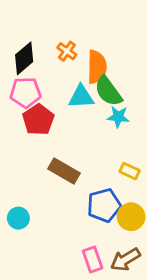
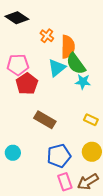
black diamond: (24, 58) -> (17, 18), moved, turned 75
cyan triangle: (81, 97) -> (57, 68), turned -36
blue pentagon: (104, 205) -> (59, 156), moved

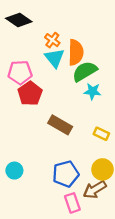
green semicircle: (76, 64) -> (85, 71), turned 95
cyan triangle: (57, 68) -> (55, 58), moved, turned -30
brown rectangle: (45, 120) -> (60, 125), moved
brown arrow: (88, 182) -> (95, 190), moved

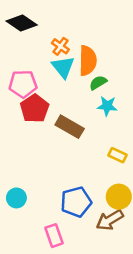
green semicircle: (85, 71) -> (98, 83), size x0.6
brown rectangle: (60, 125) -> (70, 127), moved
pink rectangle: (72, 203) -> (54, 236), moved

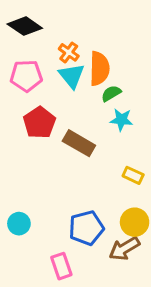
pink pentagon: (23, 84) -> (26, 76), moved

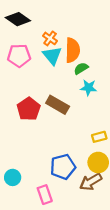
red pentagon: (39, 123) -> (29, 109), moved
yellow rectangle: (133, 175) -> (99, 137), moved, turned -40
cyan circle: (19, 224) -> (13, 177), moved

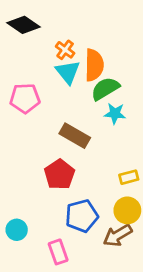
pink pentagon: (19, 56) -> (25, 98), moved
green semicircle: (81, 68) -> (105, 89), size x1.5
red pentagon: (29, 109) -> (60, 174), moved

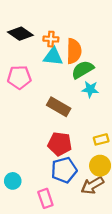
black diamond: (24, 25) -> (20, 34), moved
orange cross: (65, 50) -> (51, 39), turned -32
cyan triangle: (68, 72) -> (53, 57), turned -45
red pentagon: (60, 174) -> (60, 144), moved, turned -30

